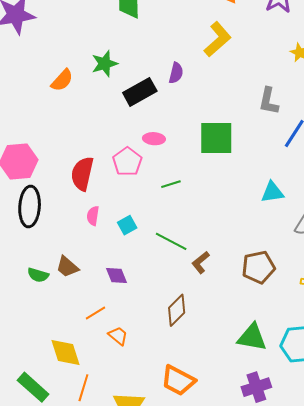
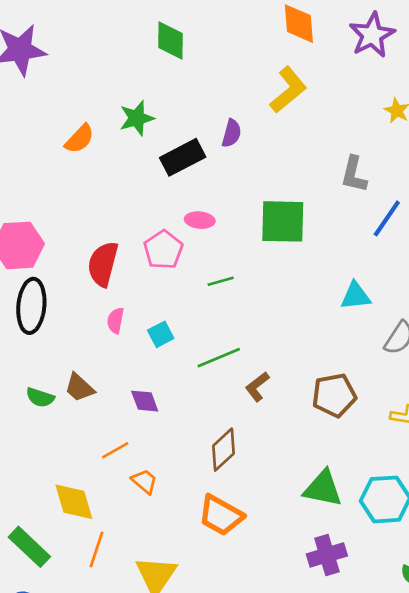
green line: (171, 241) -> (219, 358), turned -52
orange trapezoid: (178, 380) -> (221, 515), moved

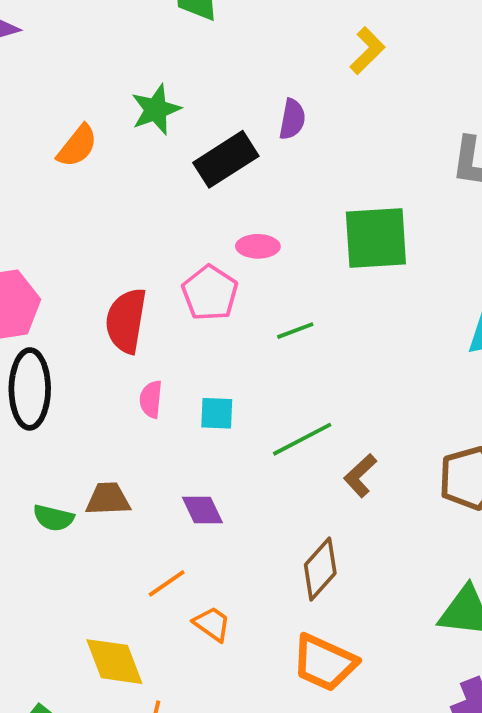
yellow L-shape: (288, 90) -> (367, 51), size x0.7
cyan square: (161, 334) -> (217, 413), turned 35
brown trapezoid: (79, 388) -> (108, 499), turned 140

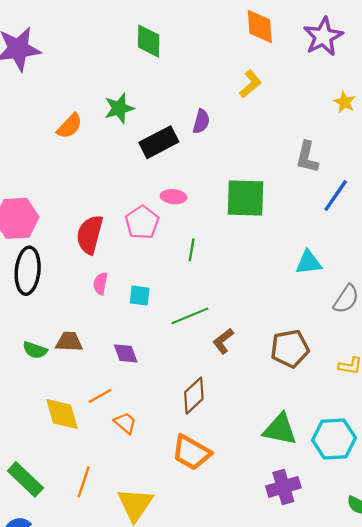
green line: (295, 331) -> (192, 250), turned -65
yellow diamond: (114, 662) -> (62, 414), moved

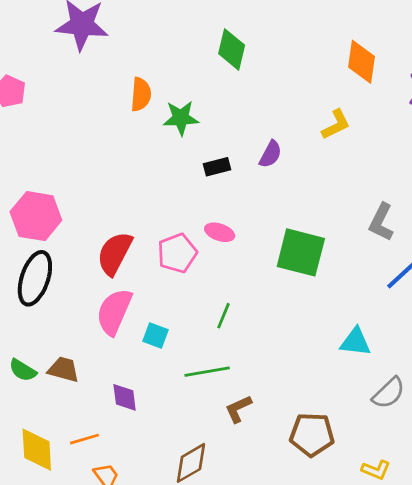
orange semicircle: (70, 126) -> (141, 94), moved, turned -52
black rectangle: (159, 142) -> (217, 167), size x0.6
green line: (192, 250) -> (224, 316), moved
pink semicircle: (100, 284) -> (114, 312), size x1.8

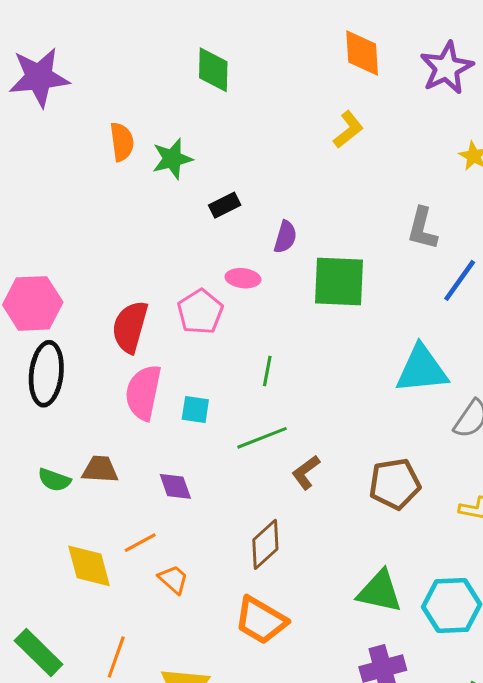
purple semicircle: (270, 154) -> (285, 237), moved
cyan triangle: (355, 342) -> (422, 369), size x1.5

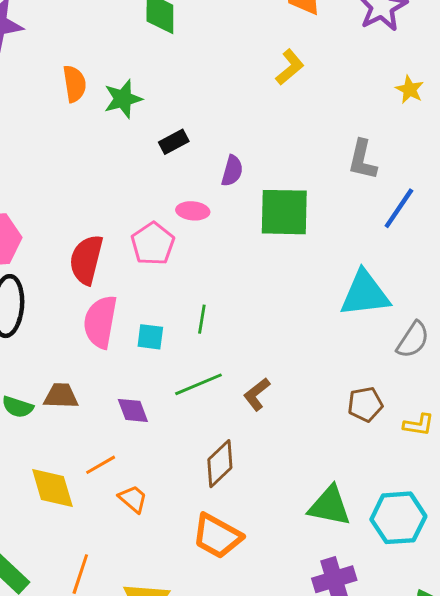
green line: (267, 371) -> (202, 319), moved
green line: (262, 438) -> (198, 384), moved
brown pentagon: (395, 484) -> (365, 404), moved, size x0.7

